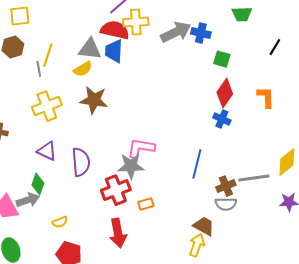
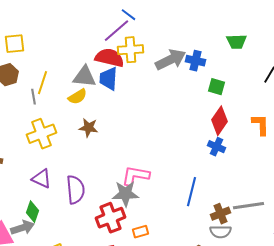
brown star: (94, 100) -> (88, 128), size x0.7

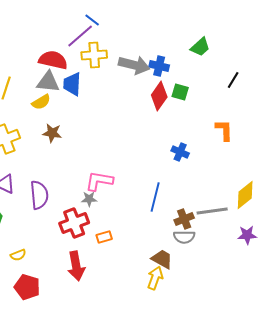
green trapezoid: (236, 42) -> (200, 47), turned -40
red semicircle: (110, 58) -> (53, 60), moved
gray arrow: (170, 60) -> (134, 65), turned 40
red diamond: (220, 121) -> (159, 96), moved
gray star: (126, 194) -> (89, 199), size x0.6

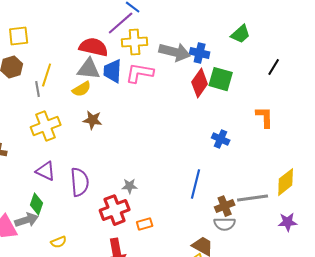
green square: (180, 92) -> (221, 79), size x1.4
pink L-shape: (99, 181) -> (140, 73), moved

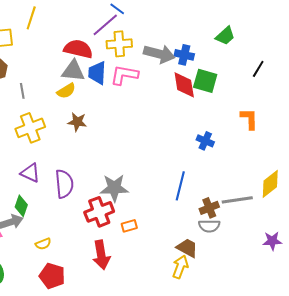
yellow line: (47, 75) -> (31, 18), moved
red diamond: (200, 83) -> (184, 85), turned -44
gray star: (130, 186) -> (114, 188), size x1.8
purple star: (288, 222) -> (272, 241), moved

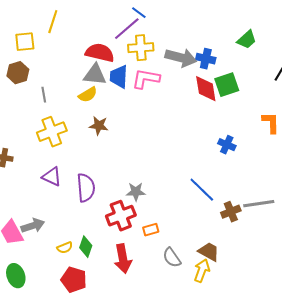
green square: (205, 81) -> (227, 85), turned -35
blue line: (180, 186) -> (202, 190), turned -60
gray star: (114, 188) -> (136, 192), size x0.7
green diamond: (21, 206) -> (86, 247), moved
gray semicircle: (209, 226) -> (172, 258), moved, turned 55

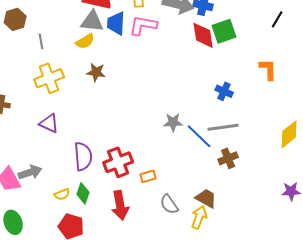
purple semicircle: (86, 188) -> (83, 156), moved
gray star: (136, 192) -> (173, 122), moved
gray line: (259, 204) -> (223, 127), moved

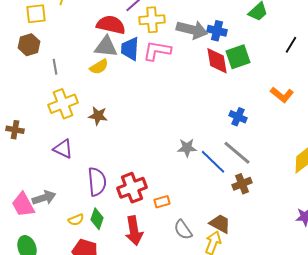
orange L-shape: (268, 69) -> (282, 95), turned 130
brown star: (96, 72) -> (98, 116), moved
gray line: (223, 127) -> (237, 153), turned 48

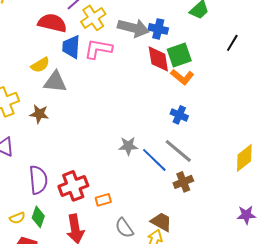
yellow cross: (152, 20) -> (93, 18), turned -30
gray triangle: (106, 47) -> (55, 82), moved
orange L-shape: (282, 95) -> (182, 77), moved

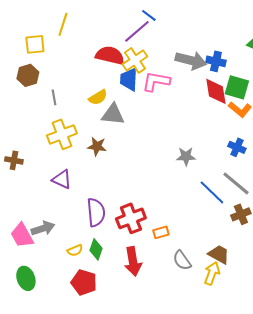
yellow cross: (93, 18) -> (135, 60), moved
green square: (179, 55) -> (237, 87), turned 35
gray star: (128, 146) -> (186, 156), moved

